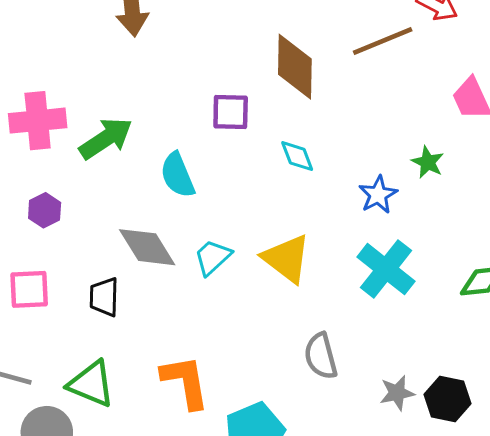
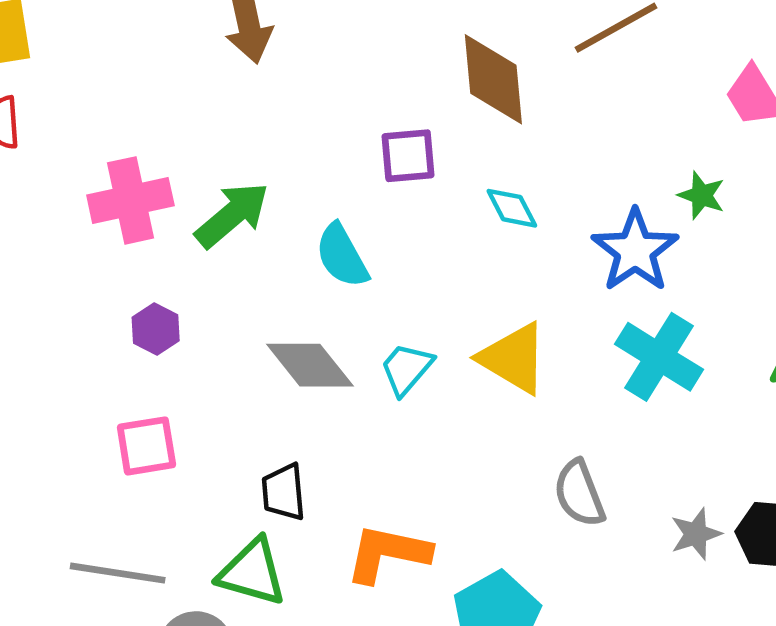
blue star: (378, 195) -> (635, 251), size x1.5
black trapezoid: (104, 297) -> (283, 492), moved
orange L-shape: (185, 382) -> (388, 553), turned -62

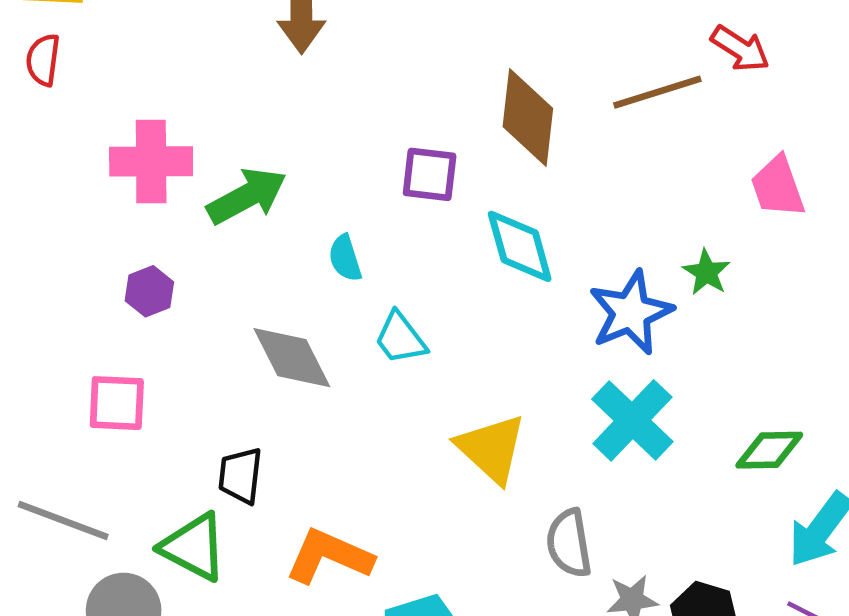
cyan diamond: (512, 208) -> (520, 246), size x1.5
cyan semicircle: (342, 256) -> (345, 258), size x0.7
yellow triangle: (513, 358) -> (491, 448), moved
cyan trapezoid: (407, 369) -> (400, 338), moved, turned -90
gray semicircle: (579, 493) -> (569, 543), moved

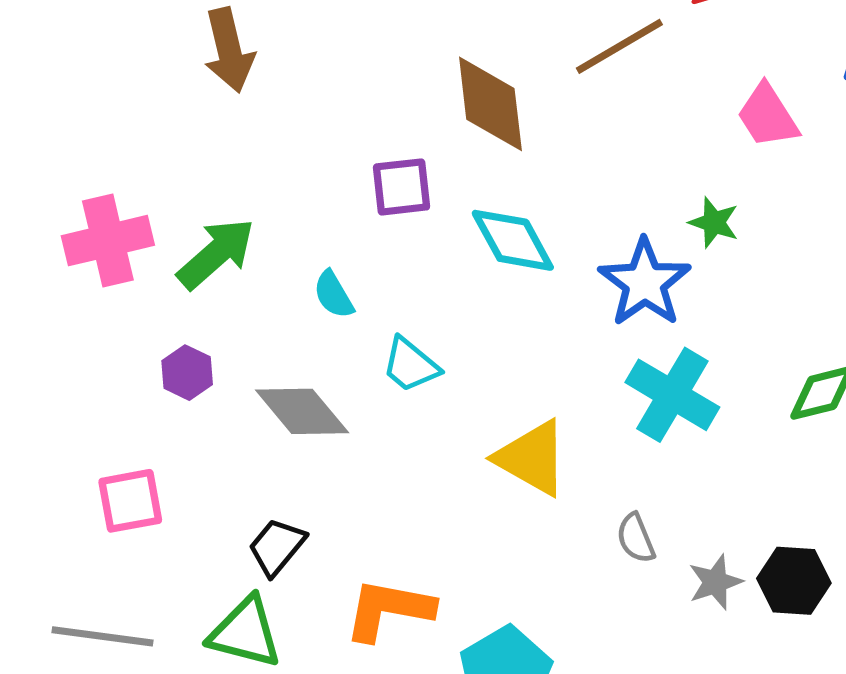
purple hexagon: (149, 291) -> (187, 373), moved
black trapezoid: (240, 476) -> (277, 547), turned 46
gray semicircle: (569, 543) -> (636, 538), size x0.7

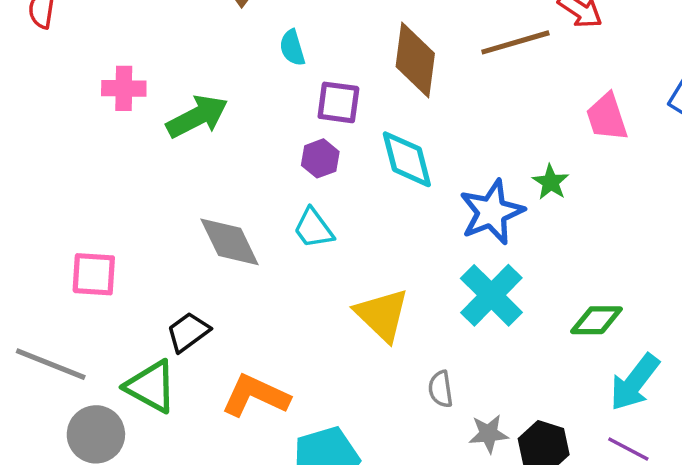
pink cross: (108, 241) -> (124, 88), size x0.7
cyan semicircle: (334, 295) -> (292, 48), moved
purple hexagon: (187, 373) -> (320, 158), moved

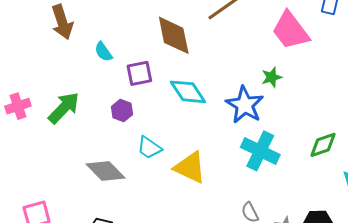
pink trapezoid: (607, 117) -> (290, 31), size x1.4
purple hexagon: (320, 158) -> (122, 111), moved
green star: (551, 182) -> (272, 77), turned -30
yellow triangle: (382, 315) -> (190, 167), moved

